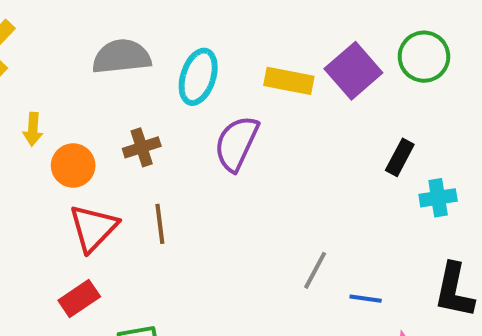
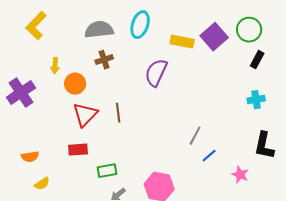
cyan ellipse: (198, 77) -> (140, 25), moved
brown cross: (142, 147) -> (104, 60), moved
black rectangle: (400, 157) -> (257, 60), moved
red rectangle: (79, 299) -> (78, 150), turned 30
blue line: (366, 299) -> (209, 156), moved, turned -49

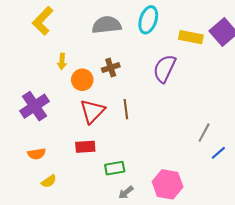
brown cross: (104, 60) -> (111, 68), moved
purple cross: (21, 93) -> (35, 106), moved

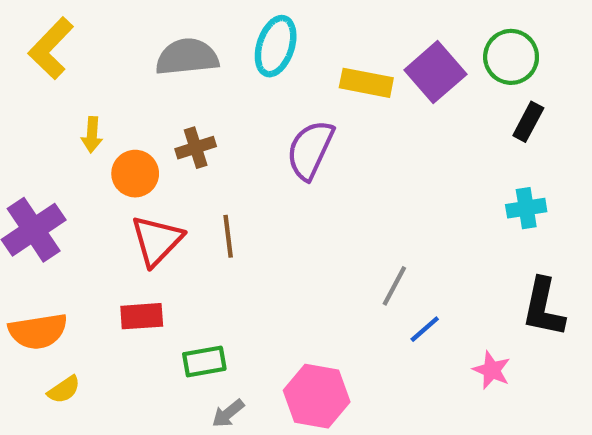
orange semicircle: (37, 154) -> (38, 331), size x1.5

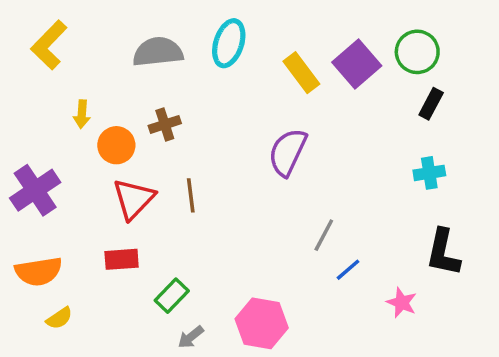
yellow rectangle: (366, 83) -> (301, 73), turned 42
purple semicircle: (310, 150) -> (288, 152), moved
green rectangle: (204, 362) -> (172, 296), turned -36

